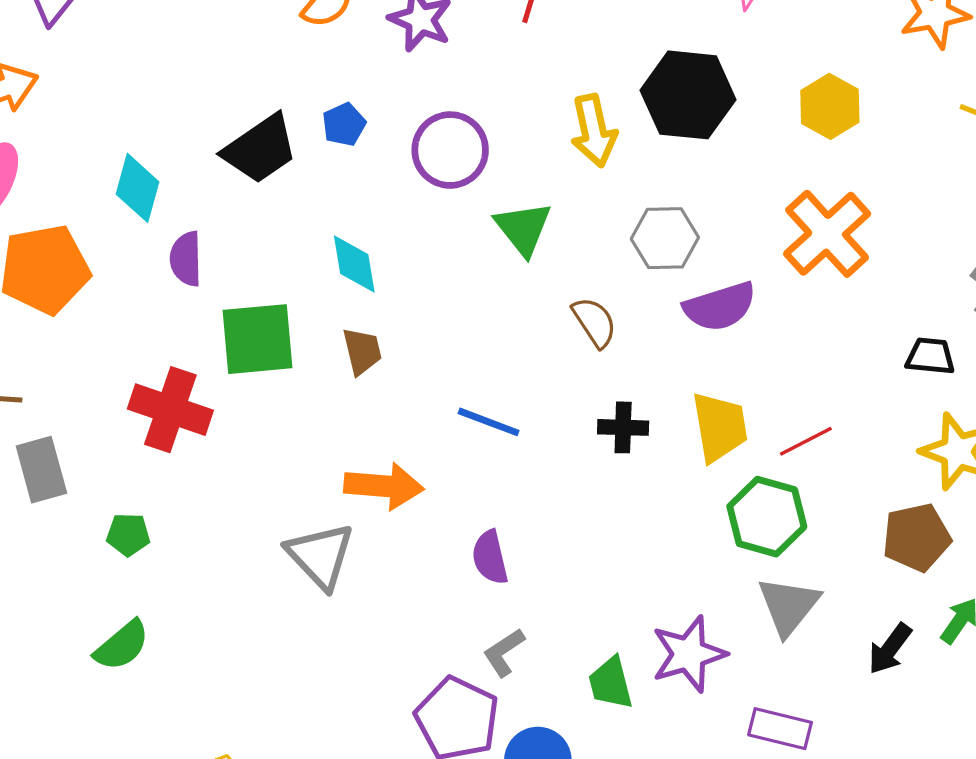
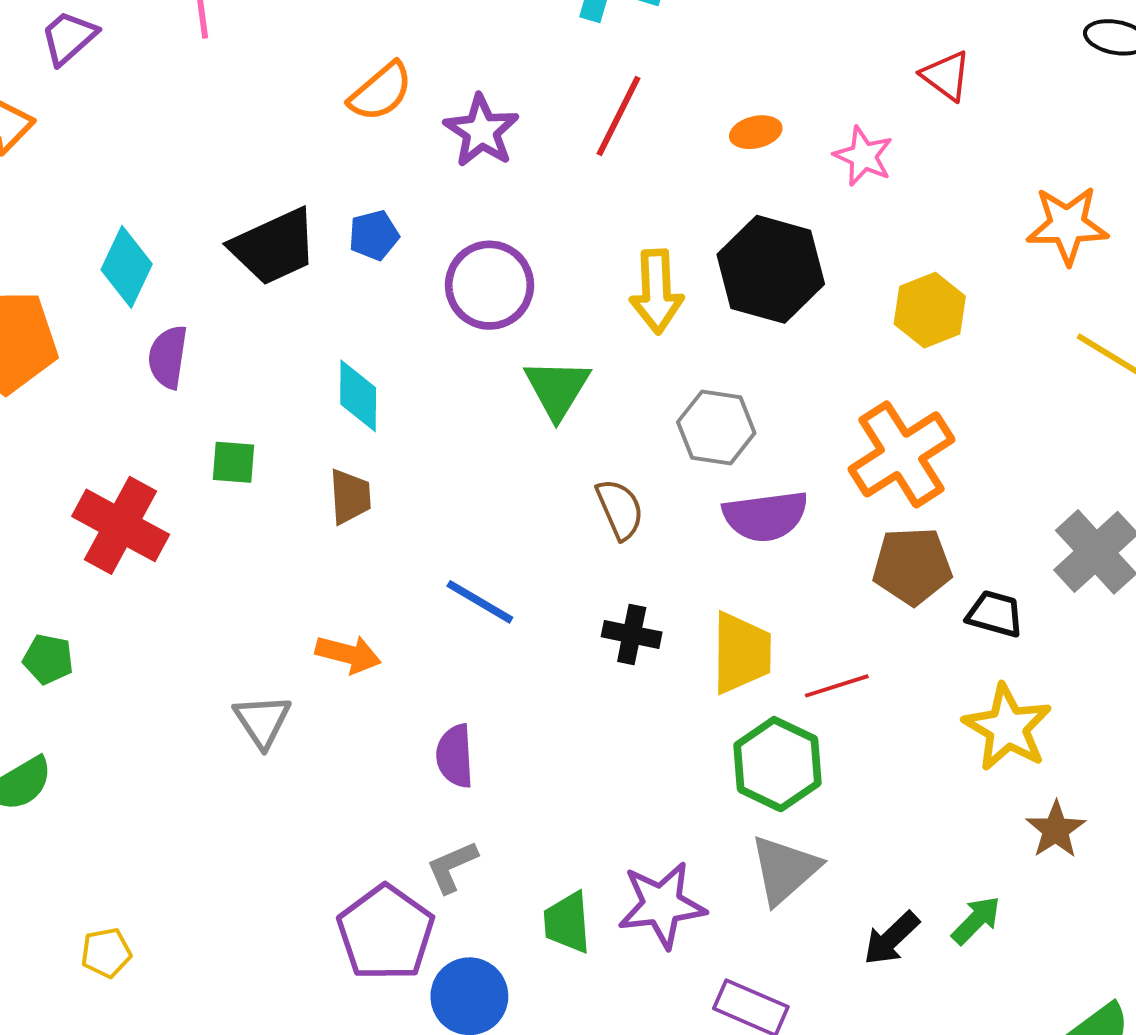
green square: (257, 339) -> (233, 462), size x0.5
orange arrow: (384, 486) -> (348, 654), size x0.7
brown pentagon: (916, 537) -> (912, 566), moved
gray triangle: (320, 556) -> (262, 721), size x0.7

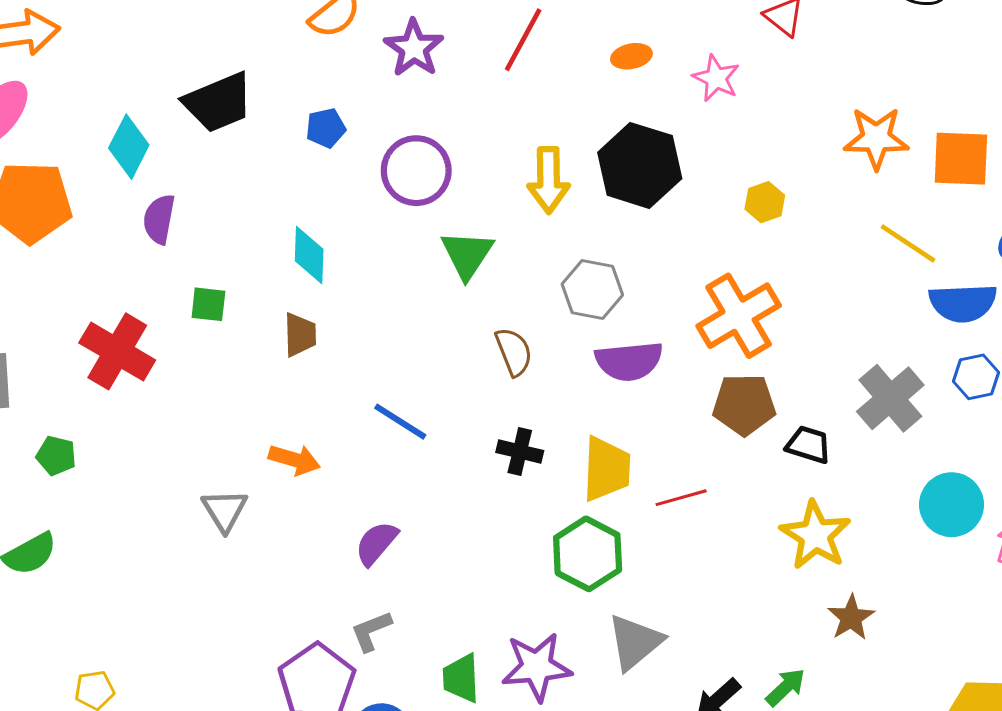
black trapezoid: (274, 247) -> (218, 102), moved
yellow hexagon: (930, 310) -> (765, 202), size x0.7
purple semicircle: (455, 756) -> (376, 543), turned 42
green hexagon: (777, 764) -> (588, 554), moved

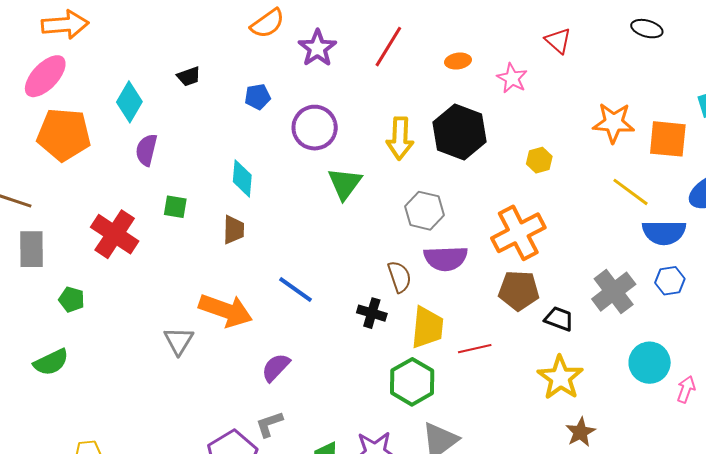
black trapezoid: (218, 102) -> (189, 76), size x0.5
brown semicircle: (514, 352) -> (399, 277), moved
orange arrow: (294, 460) -> (226, 310), size x1.6

